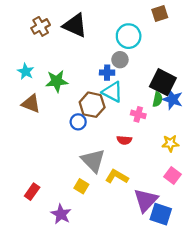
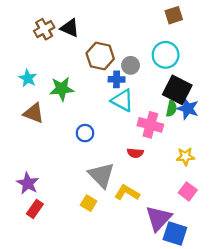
black triangle: (75, 25) -> (70, 28), moved, size x0.7
cyan circle: (129, 36) -> (166, 55), moved
brown hexagon: (92, 105) -> (100, 56), moved
pink cross: (138, 114) -> (150, 125), size x1.5
purple star: (61, 214) -> (28, 183), moved

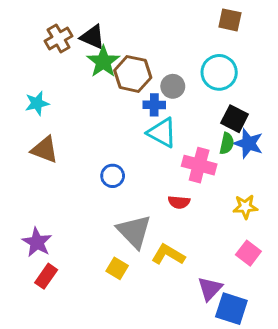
brown square: (174, 15) -> (230, 20), turned 30
cyan star: (28, 78) -> (37, 103), turned 30
green star: (62, 89) -> (103, 62), moved, turned -30
black square: (177, 90) -> (235, 119), size x0.7
purple triangle: (159, 218) -> (210, 289), size x0.7

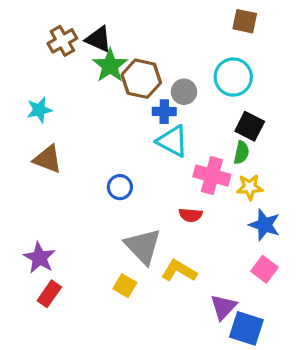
blue star: (248, 143) -> (264, 225), moved
yellow star: (245, 207) -> (250, 187), moved

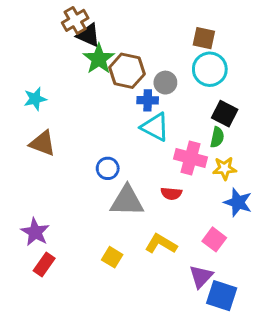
brown square: (245, 21) -> (204, 38), moved
brown cross: (62, 41) -> (75, 20), moved
gray triangle: (143, 246) -> (127, 201), moved, turned -45
pink square: (264, 269) -> (214, 239), moved

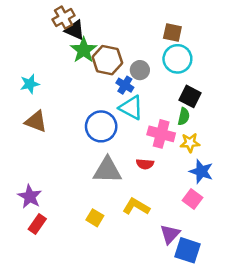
blue cross: (148, 100) -> (125, 85), turned 30
blue circle: (108, 168) -> (101, 126), moved, size x1.6
pink square: (214, 239) -> (192, 199), moved

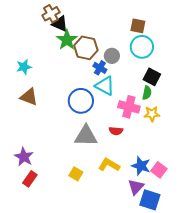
blue star: (201, 171) -> (141, 166), moved
pink square: (192, 199) -> (159, 170), moved

